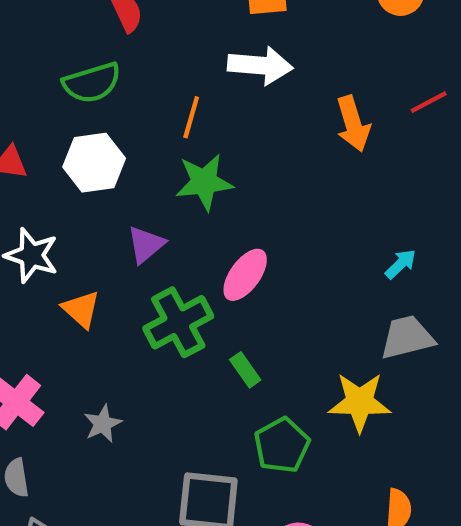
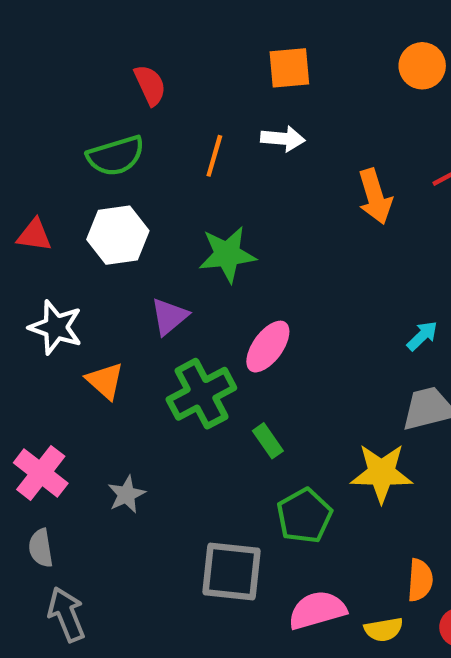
white arrow: (260, 65) -> (283, 139), size x0.7
orange line: (191, 117) -> (214, 156), moved

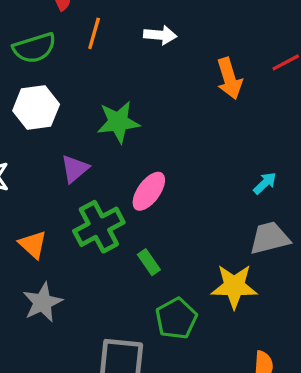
orange line: (214, 156) -> (94, 33), moved
orange triangle: (105, 381) -> (33, 244), moved
gray star: (126, 494) -> (43, 302), size x1.4

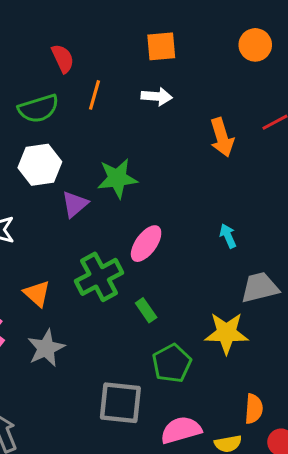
purple triangle: (75, 169) -> (75, 204), moved
cyan arrow: (265, 183) -> (228, 236), moved, turned -70

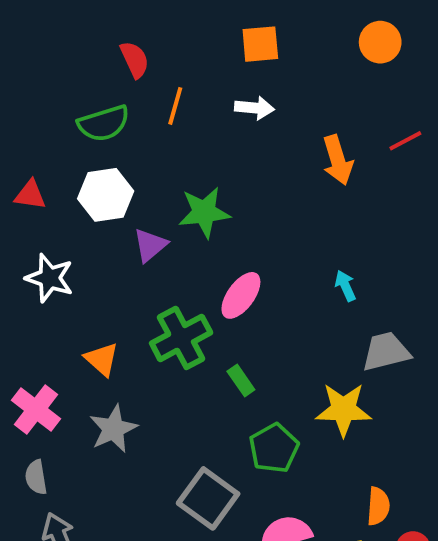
gray square: (120, 403) -> (208, 498), turned 30

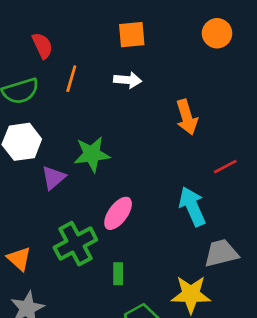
red line: (405, 141) -> (225, 167), moved
cyan arrow: (345, 286) -> (192, 206), size x1.8
green rectangle: (241, 380) -> (118, 274), turned 35

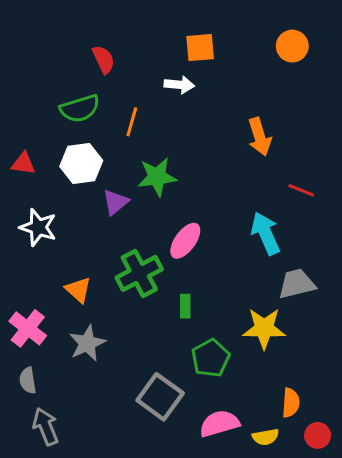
orange line: (71, 79) -> (132, 122), moved
white arrow: (128, 80) -> (179, 85), moved
red line: (225, 167) -> (301, 190), turned 50

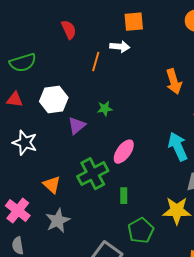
green semicircle: (80, 108) -> (23, 63), moved
orange line: (132, 122) -> (96, 62), moved
green star: (157, 177) -> (105, 109), size x0.6

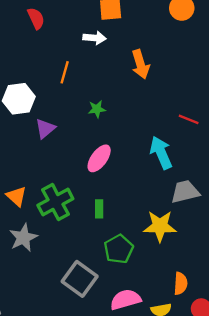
orange line: (96, 62) -> (65, 72), moved
orange arrow: (174, 82) -> (140, 64), moved
green star: (105, 109) -> (97, 109), moved
green cross: (93, 174) -> (55, 202), moved

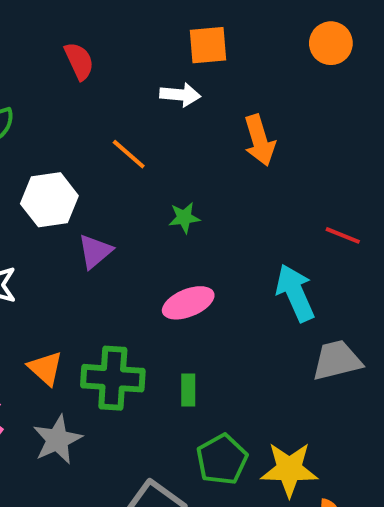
orange line: (65, 72) -> (129, 154), turned -65
pink ellipse: (99, 158) -> (188, 303), turned 32
green cross: (55, 202) -> (113, 378), turned 32
yellow star: (160, 226) -> (289, 469), moved

